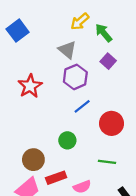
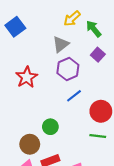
gray triangle: (67, 50) -> (61, 44), turned 42
green circle: (67, 140) -> (50, 127), moved
green line: (107, 162) -> (98, 136), moved

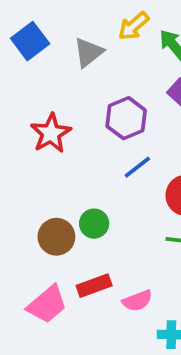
gray triangle: (61, 44) -> (88, 52), moved
brown circle: (30, 144) -> (56, 237), moved

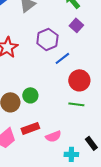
blue line: (137, 167) -> (62, 58), moved

